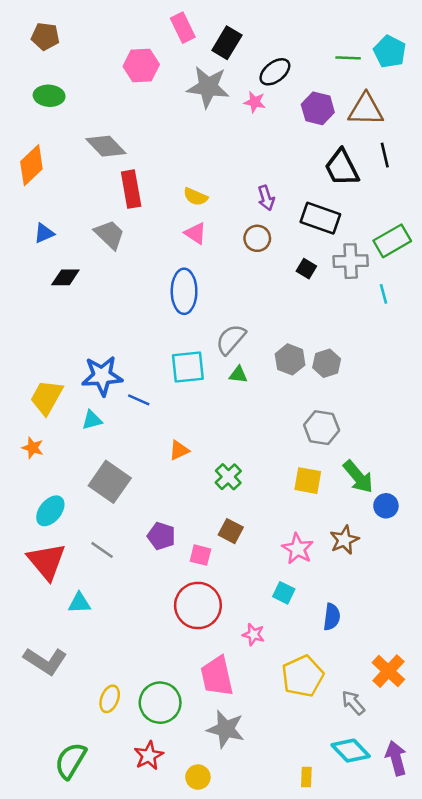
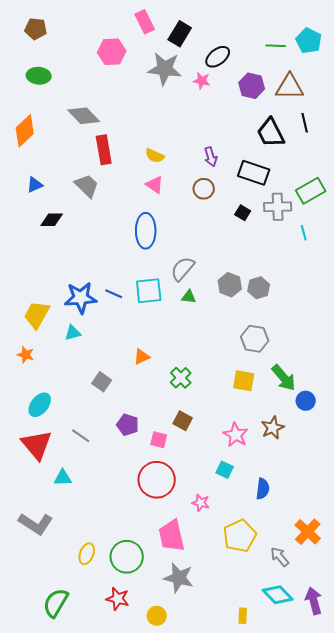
blue line: (139, 400) -> (114, 294), moved
gray square: (110, 482) -> (102, 382), moved, size x0.6
red star: (149, 756) -> (118, 599), turned -30

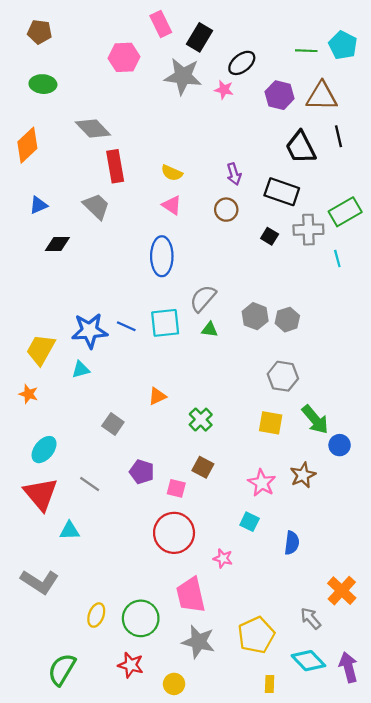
yellow pentagon: (240, 536) -> (256, 635), moved

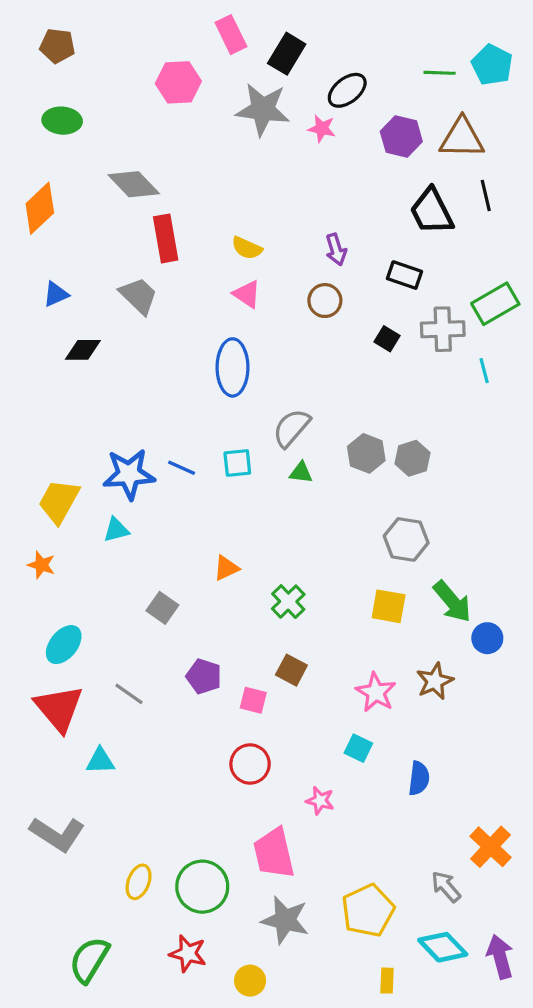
black rectangle: (282, 192) -> (405, 275), size x0.7
cyan square: (165, 323) -> (237, 463), size x0.7
red circle: (174, 533) -> (250, 764), size x0.7

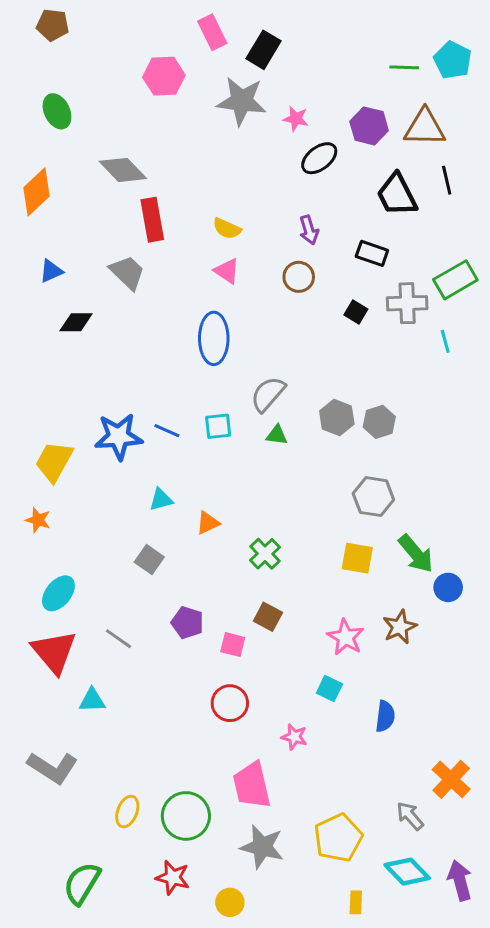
brown pentagon: (57, 46) -> (53, 25), moved
black ellipse: (347, 90) -> (319, 158), moved
green ellipse: (62, 121) -> (57, 111), turned 60
cyan triangle: (116, 530) -> (161, 500), moved

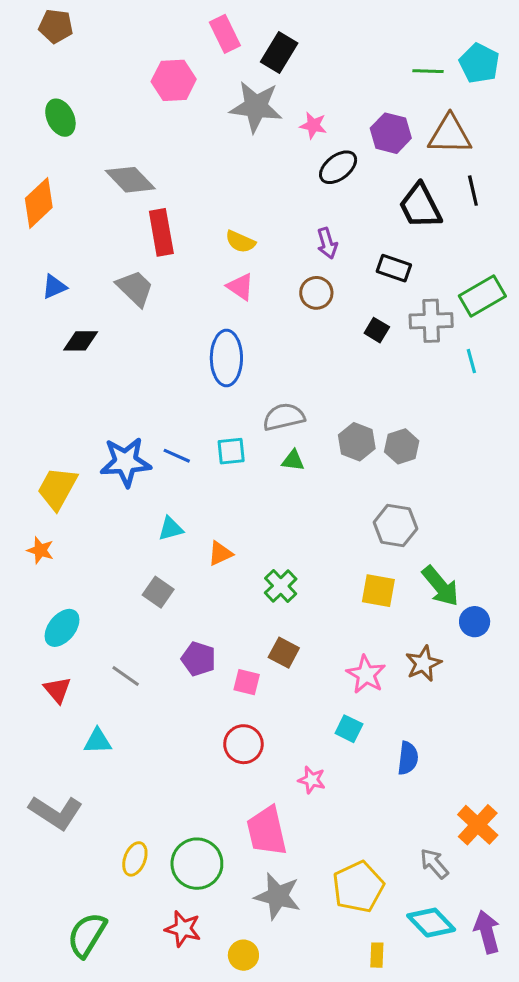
gray semicircle: (268, 394) -> (284, 417), turned 36
red triangle: (54, 652) -> (57, 690), size x0.6

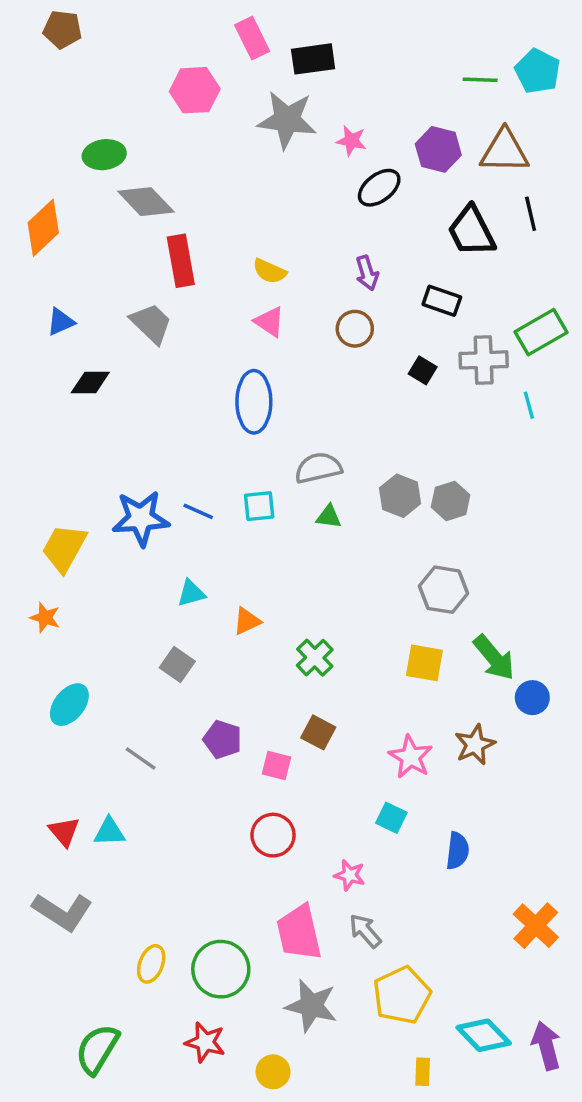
black rectangle: (279, 52) -> (313, 59), turned 51
green ellipse: (60, 118) -> (104, 155), moved, turned -72
red triangle: (57, 690) -> (64, 832), moved
gray arrow: (434, 864) -> (365, 931), moved

